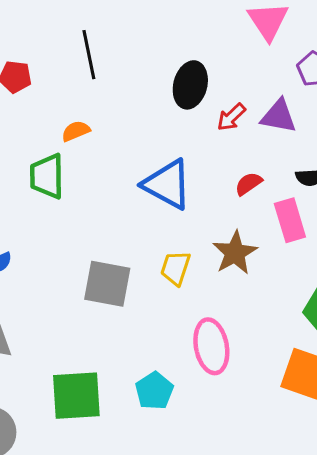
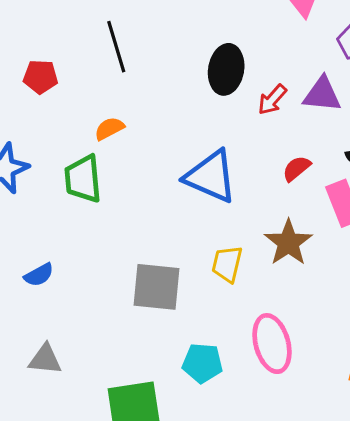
cyan pentagon: (154, 391) -> (202, 363), moved, turned -30

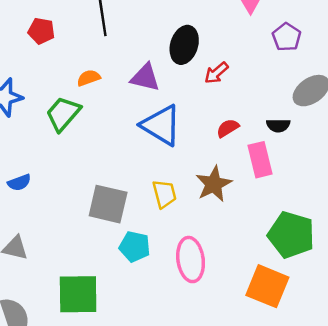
purple triangle: (322, 94) -> (145, 77), moved
green trapezoid: (83, 179) -> (63, 114), turned 39
yellow trapezoid: (227, 264) -> (164, 194), turned 144
cyan pentagon: (202, 363) -> (135, 247), moved

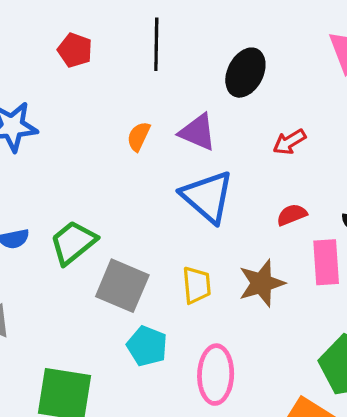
black ellipse: (184, 45) -> (245, 73), moved
orange semicircle: (89, 78) -> (139, 136), moved, turned -55
green trapezoid: (63, 114) -> (73, 242), moved

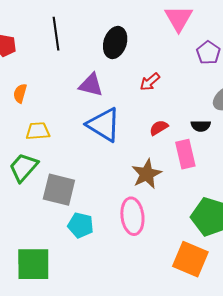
orange semicircle: (139, 136) -> (20, 93), moved
yellow trapezoid: (197, 285) -> (38, 131), moved, turned -80
pink ellipse: (216, 375) -> (132, 216), moved

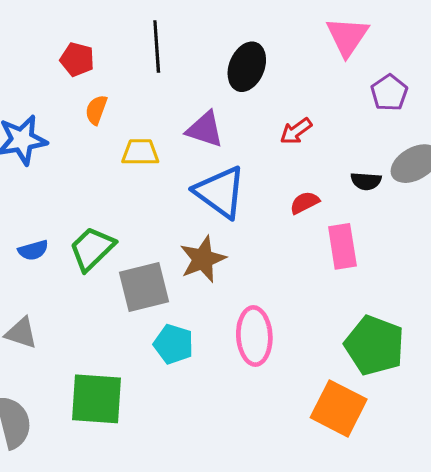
orange semicircle: (20, 93) -> (96, 110), moved
black semicircle: (201, 126) -> (366, 181), moved
yellow trapezoid: (38, 131) -> (140, 152), moved
brown star: (147, 174) -> (203, 259), moved
gray square: (59, 190) -> (144, 287), turned -32

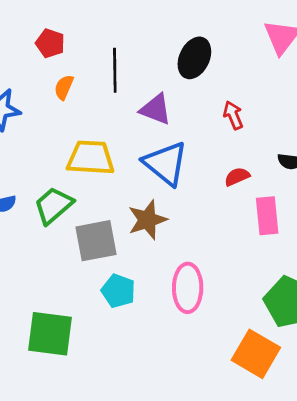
black line: (157, 47) -> (115, 70), moved
red arrow: (296, 131) -> (233, 115), turned 100
yellow trapezoid: (140, 152) -> (91, 158), moved, size x1.5

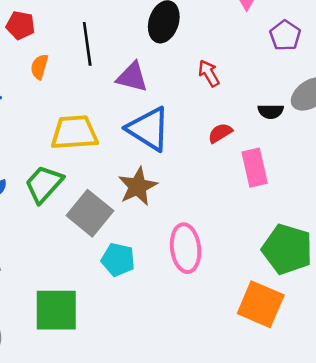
gray square: (96, 241) -> (90, 213), turned -33

